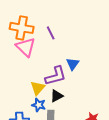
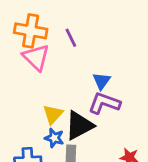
purple L-shape: (56, 76) -> (104, 103), moved, turned -145
black triangle: (57, 96) -> (79, 125), size x1.6

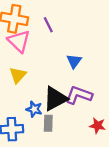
purple L-shape: (104, 103) -> (79, 95), moved
yellow triangle: (53, 114) -> (18, 75), moved

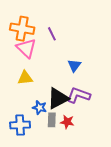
yellow triangle: (18, 75) -> (25, 78), turned 42
red star: (98, 126) -> (67, 122), moved

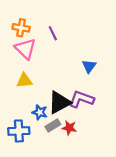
orange cross: (22, 29) -> (21, 28), size x0.7
blue triangle: (74, 66) -> (89, 66), moved
gray rectangle: (52, 120) -> (53, 125), turned 56

